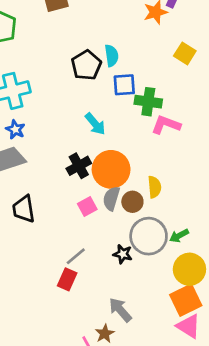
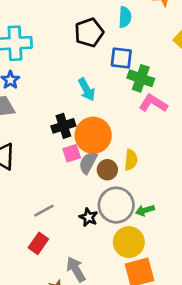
cyan semicircle: (112, 56) -> (125, 17), moved
pink square: (87, 207) -> (72, 153), moved
yellow circle: (189, 269) -> (129, 242), moved
red rectangle: (67, 279) -> (38, 243), moved

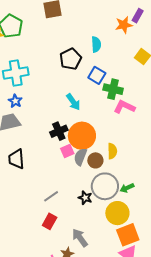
blue square: (121, 58) -> (97, 75), turned 30

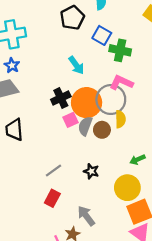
pink L-shape: (124, 107) -> (121, 82), moved
gray circle: (105, 186) -> (111, 100), moved

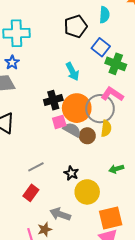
gray semicircle: (85, 126) -> (72, 130), turned 90
yellow circle: (127, 188) -> (87, 192), moved
gray arrow: (86, 216) -> (60, 214), turned -42

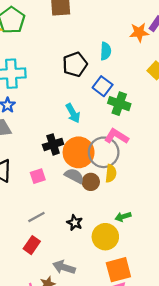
pink square: (59, 122) -> (38, 176), moved
yellow circle: (87, 192) -> (105, 237), moved

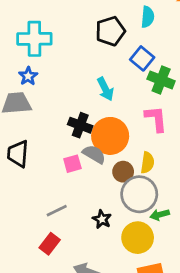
pink L-shape: (116, 136) -> (156, 119), turned 50
black cross: (53, 144) -> (80, 125), turned 36
gray circle: (104, 152) -> (139, 194), moved
pink square: (38, 176) -> (72, 164), moved
gray semicircle: (74, 176) -> (94, 154), moved

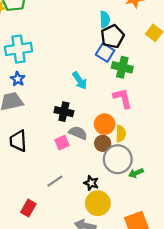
black pentagon: (110, 31) -> (112, 36), moved
orange circle: (110, 136) -> (105, 124), moved, size x0.7
yellow circle: (138, 238) -> (98, 203), moved
red rectangle: (50, 244) -> (28, 208), moved

